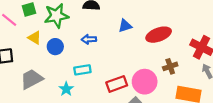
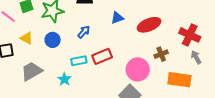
yellow triangle: (35, 38) -> (27, 38), moved
blue arrow: (89, 39) -> (84, 32), turned 136
red rectangle: (117, 84) -> (102, 56), moved

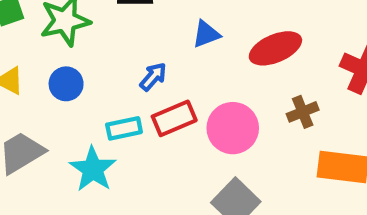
blue arrow: (84, 32) -> (153, 77), moved
pink circle: (138, 69) -> (233, 128), moved
cyan star: (64, 79) -> (93, 169), size x1.5

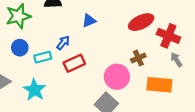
red ellipse: (275, 48) -> (141, 22), moved
cyan rectangle: (124, 128) -> (43, 57), moved
pink circle: (233, 128) -> (117, 77), moved

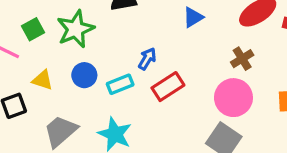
blue triangle: (89, 21) -> (193, 17), moved
brown cross: (138, 58) -> (242, 59), moved

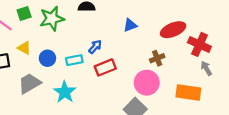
blue circle: (84, 75) -> (47, 58), moved

